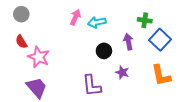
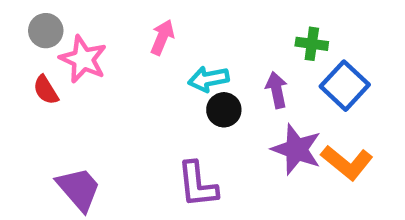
cyan arrow: (97, 22) -> (208, 79), moved
pink star: (39, 57) -> (83, 59), moved
purple star: (122, 72) -> (296, 149), moved, size x1.6
orange L-shape: (161, 75) -> (347, 163), turned -40

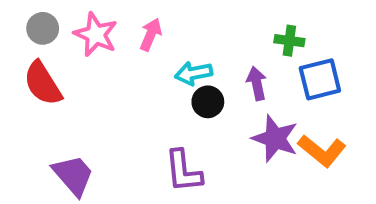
pink star: (83, 59) -> (96, 35), moved
blue square: (345, 86) -> (320, 79), turned 33
red semicircle: (46, 90) -> (43, 83), size x1.6

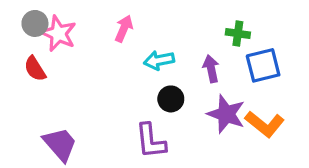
pink star: (96, 35) -> (58, 34), moved
red semicircle: (43, 83) -> (35, 69), size x0.7
black circle: (208, 102) -> (171, 99), moved

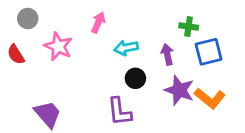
pink star: (58, 34) -> (58, 46), moved
red semicircle: (35, 69) -> (16, 54), moved

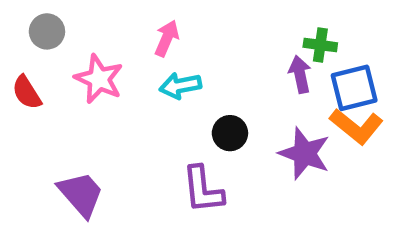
cyan arrow: (126, 48) -> (180, 86), moved
purple arrow: (167, 54) -> (300, 74), moved
orange L-shape: (210, 98) -> (356, 126), moved

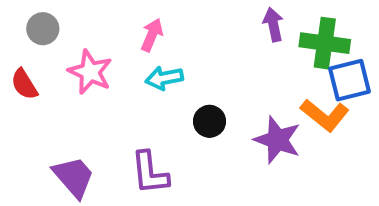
green cross: (320, 45) -> (325, 43), moved, size x1.6
purple arrow: (300, 74) -> (273, 25), moved
blue square: (354, 88) -> (349, 80), moved
purple L-shape: (203, 190) -> (150, 173), moved

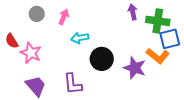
gray circle: (43, 29) -> (37, 14), moved
pink arrow: (152, 35) -> (64, 17), moved
pink star: (90, 72) -> (31, 53), moved
black circle: (210, 121) -> (102, 59), size x1.5

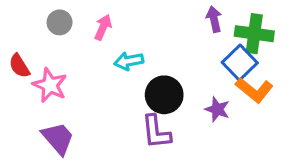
blue square: (170, 39) -> (240, 63), moved, turned -30
purple star: (135, 68) -> (217, 109), size x0.7
purple L-shape: (73, 84) -> (156, 132), moved

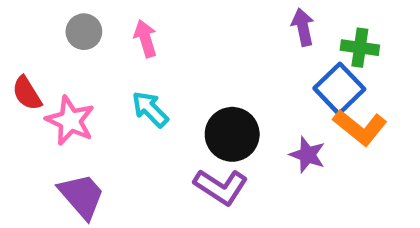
pink arrow: (103, 27) -> (145, 38), turned -40
green cross: (254, 34) -> (360, 48), size x0.7
cyan arrow: (129, 61) -> (150, 109), moved, turned 56
purple L-shape: (156, 132) -> (221, 187), turned -51

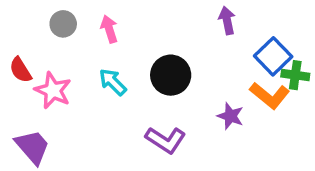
green cross: (360, 48) -> (295, 75), moved
blue square: (339, 89) -> (273, 56), moved
black circle: (232, 134) -> (171, 75), moved
purple trapezoid: (82, 196) -> (32, 147), moved

